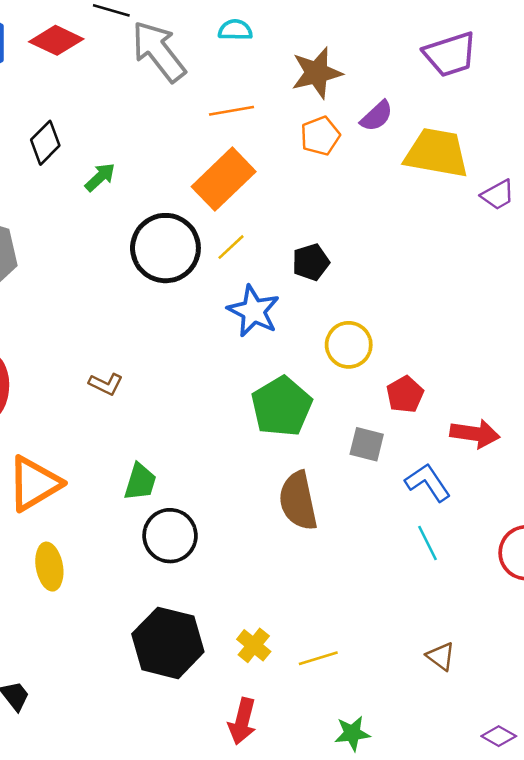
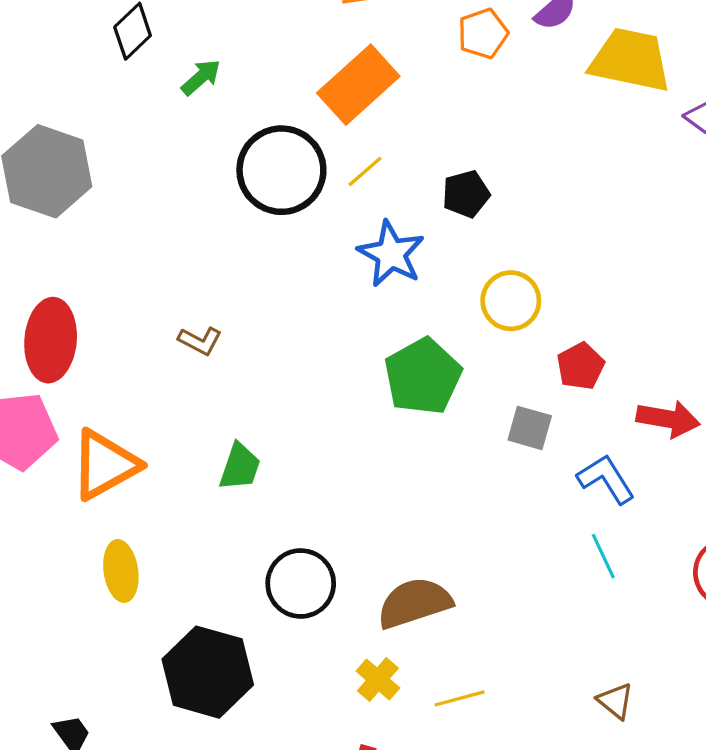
brown semicircle: (298, 501) -> (414, 603), moved, turned 82
black circle: (170, 536) -> (301, 583), moved
black hexagon: (168, 643) -> (208, 672), moved

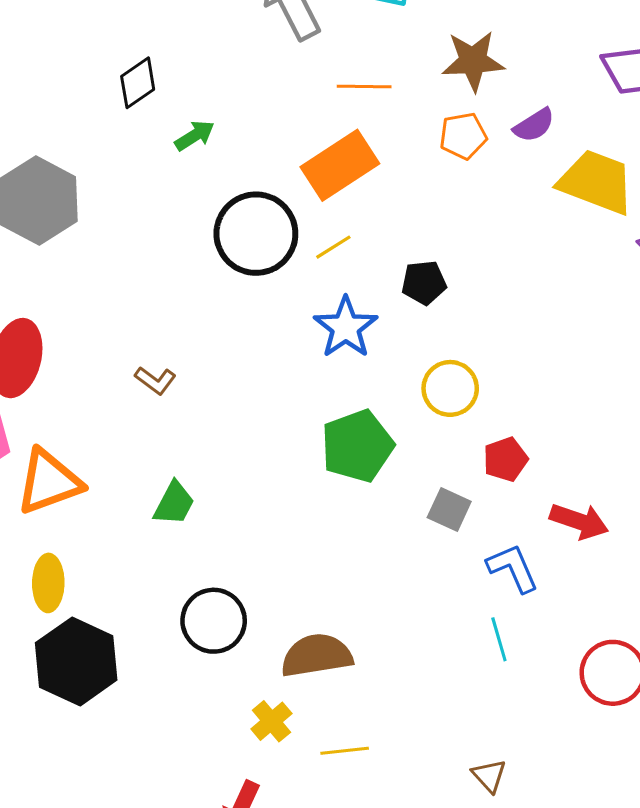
black hexagon: (208, 672) -> (76, 661), moved

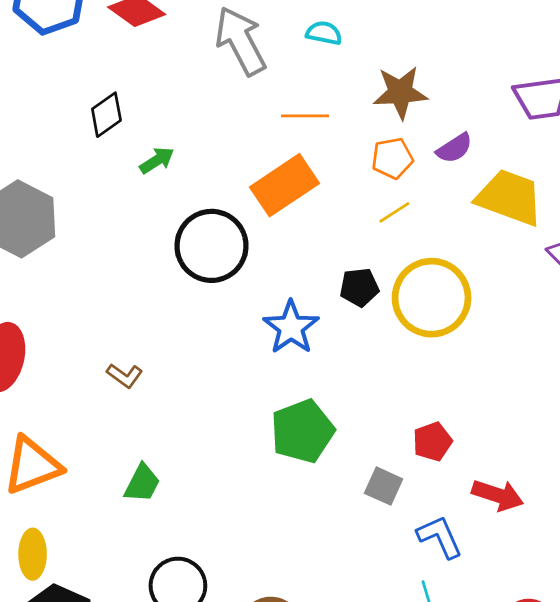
yellow line: (333, 247) -> (394, 212), moved
yellow circle: (450, 388) -> (432, 298), moved, size x1.6

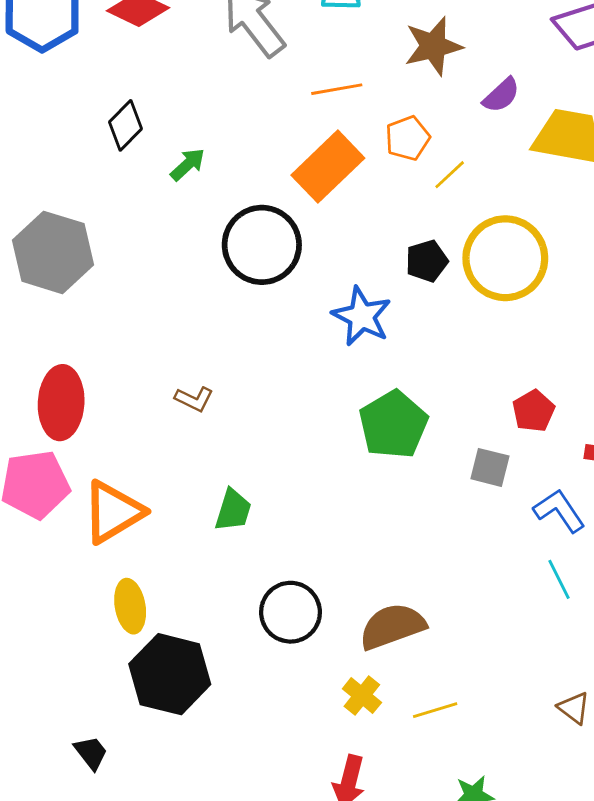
orange pentagon: (392, 158) -> (408, 138), moved

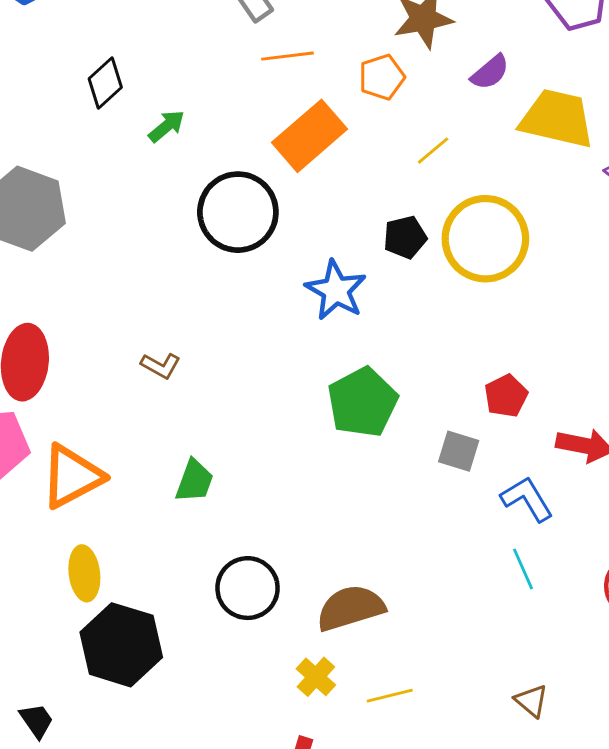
orange line: (337, 89) -> (287, 56), moved
orange pentagon: (408, 138) -> (382, 77), moved

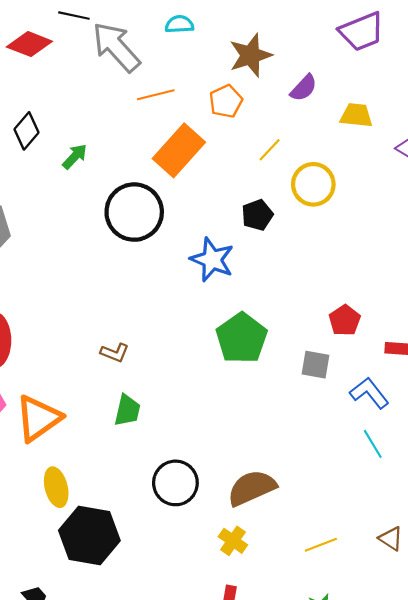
yellow trapezoid: (557, 119) -> (356, 115), size x0.6
yellow circle: (485, 239) -> (313, 184), moved, size x0.7
brown L-shape: (161, 366) -> (115, 353), moved
yellow line: (390, 696) -> (321, 545), moved

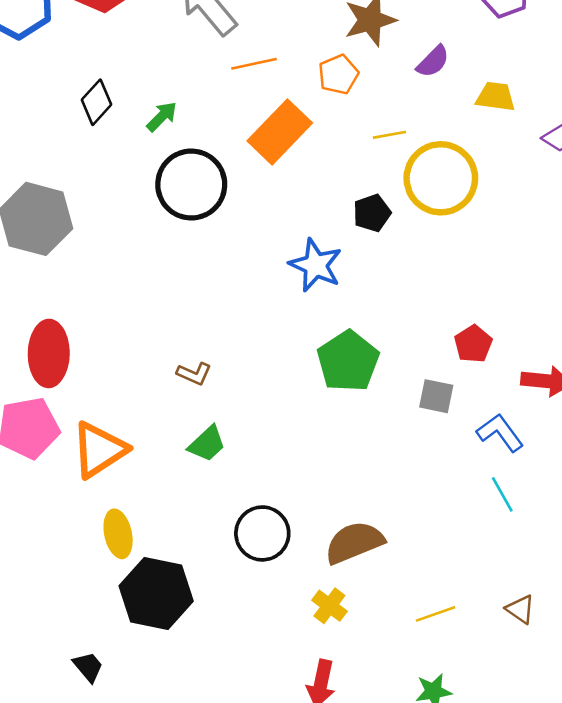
yellow line: (270, 150) -> (389, 135), turned 35
green arrow: (75, 156) -> (162, 117), moved
yellow circle: (313, 184) -> (441, 178), size x1.4
black circle: (134, 212) -> (191, 185), moved
green trapezoid: (127, 410) -> (207, 444), turned 32

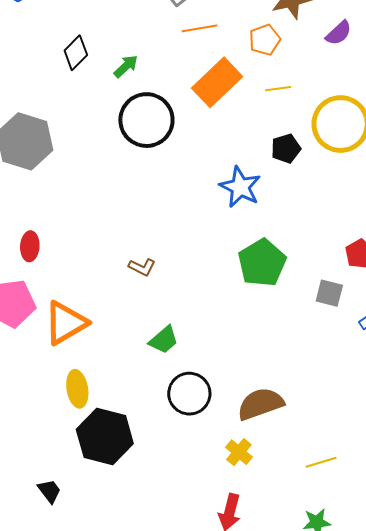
yellow line: (389, 135) -> (278, 89), moved
red ellipse: (49, 353) -> (30, 246), size x0.6
green trapezoid: (207, 444) -> (164, 340), moved

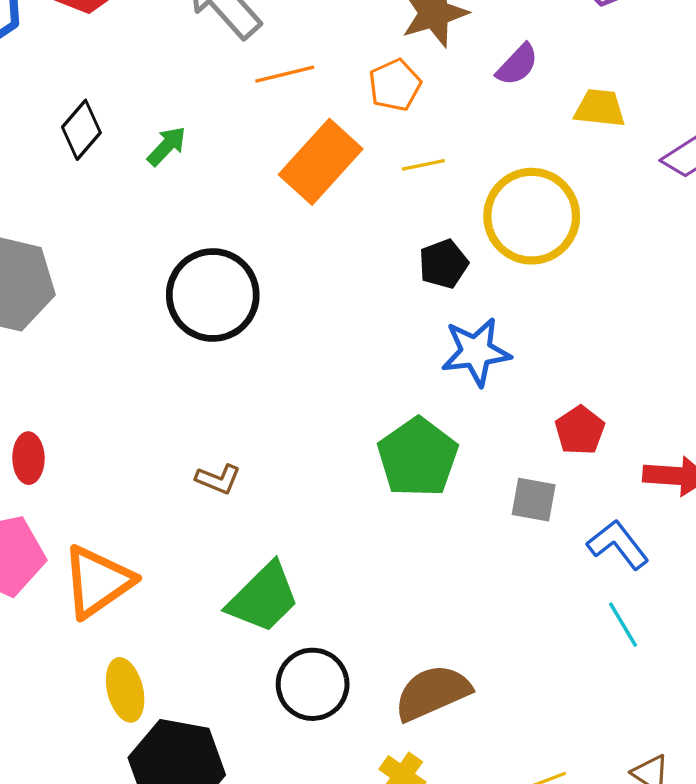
black circle: (146, 120) -> (213, 295), moved
blue star: (240, 187) -> (476, 352), moved, turned -30
green trapezoid: (164, 340) -> (263, 598), size x1.5

